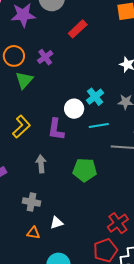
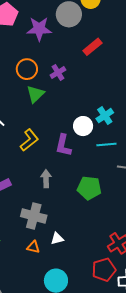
gray cross: (32, 202) -> (34, 216), size x1.4

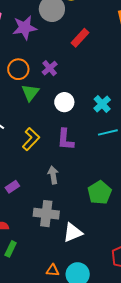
white circle: (83, 126) -> (64, 102), moved
green pentagon: (89, 188) -> (100, 193), moved, turned -30
white triangle: (57, 239) -> (73, 233), size x1.5
orange triangle: (33, 247) -> (53, 270), moved

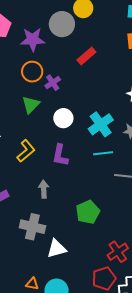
orange circle: (18, 69) -> (32, 72), moved
cyan cross: (102, 104) -> (101, 124), size x1.4

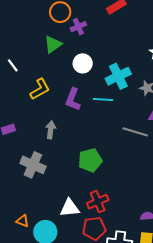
cyan line: (103, 153) -> (103, 99), moved
white triangle: (57, 249) -> (70, 208), moved
red cross: (118, 252) -> (98, 202), moved

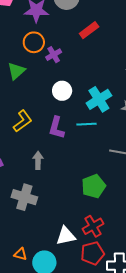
green triangle: (53, 44) -> (16, 71), moved
green pentagon: (90, 160) -> (94, 186), moved

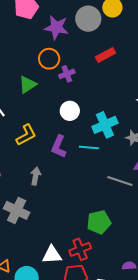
green pentagon: (94, 186) -> (99, 222), moved

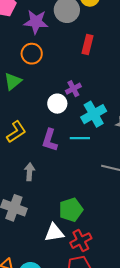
red rectangle: (106, 55) -> (87, 44), turned -42
purple cross: (67, 74) -> (73, 89), moved
green pentagon: (99, 222) -> (71, 210), moved
white triangle: (52, 255) -> (54, 233), moved

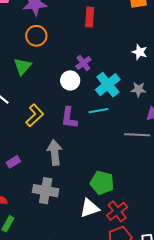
gray arrow: (29, 172) -> (55, 152), size x1.4
green pentagon: (71, 210) -> (102, 183), turned -30

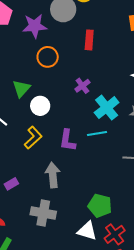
orange circle: (36, 36) -> (48, 57), moved
white circle: (70, 80) -> (40, 106), moved
white triangle: (90, 208) -> (87, 231), turned 35

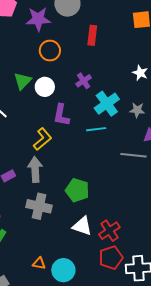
white circle: (40, 106) -> (45, 87), moved
yellow L-shape: (33, 138) -> (43, 139), moved
purple L-shape: (68, 140) -> (61, 115), moved
gray arrow: (53, 175) -> (35, 169), moved
green pentagon: (100, 206) -> (77, 190), moved

